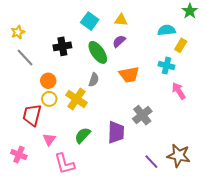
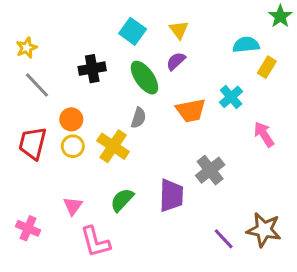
yellow triangle: (121, 20) -> (179, 30), turned 48
cyan cross: (167, 66) -> (231, 97), moved, turned 35
red trapezoid: (32, 115) -> (33, 143), moved

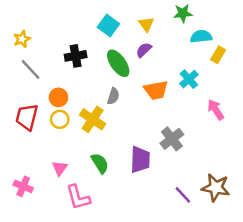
green star: (280, 16) -> (183, 13), moved, turned 30
green semicircle: (122, 200) -> (100, 163), turned 105

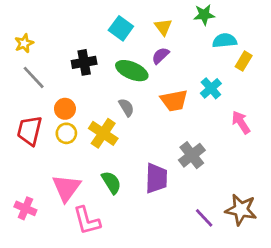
green ellipse: (118, 63) -> (132, 71), turned -32
gray semicircle: (113, 96) -> (126, 107), turned -49
pink triangle: (60, 168) -> (66, 188), size x1.6

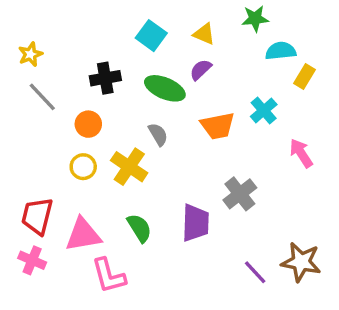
yellow triangle: (163, 27) -> (204, 34), turned -30
orange circle: (65, 109) -> (88, 124), moved
red trapezoid: (30, 131) -> (37, 216), moved
pink triangle: (66, 188) -> (83, 235), turned 44

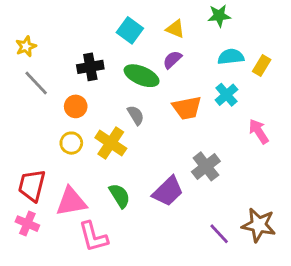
cyan semicircle: (281, 51) -> (231, 57), moved
purple trapezoid: (196, 223) -> (168, 191), turned 44

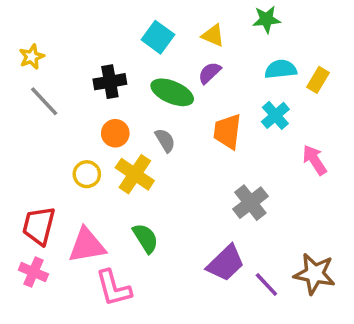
orange circle: (76, 106) -> (115, 133), moved
orange trapezoid: (187, 108) -> (227, 131), turned 108
purple trapezoid: (168, 191) -> (226, 263), moved

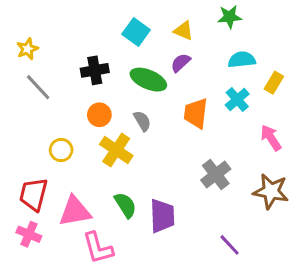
yellow rectangle: (318, 80) -> (274, 83), moved
yellow circle: (87, 174) -> (61, 150), moved
purple trapezoid: (226, 263) -> (162, 216), moved, turned -48
brown star: (315, 274) -> (271, 191), moved

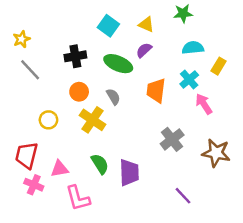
pink arrow: (271, 138) -> (204, 104), moved
pink triangle: (75, 211) -> (59, 169), size x0.7
pink cross: (29, 234) -> (34, 185), moved

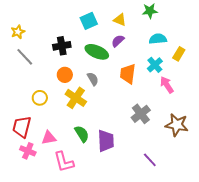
cyan square: (108, 26) -> (89, 21), turned 30

